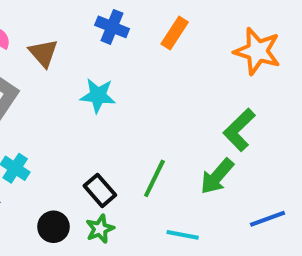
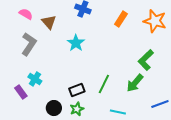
orange rectangle: (175, 33) -> (121, 19), moved
cyan star: (98, 96) -> (76, 43), turned 30
black rectangle: (100, 190) -> (77, 90), turned -70

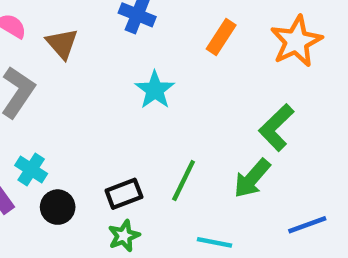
orange star: (155, 21) -> (296, 41), turned 30
cyan star: (76, 43) -> (155, 90), moved
black circle: (54, 108) -> (58, 207), moved

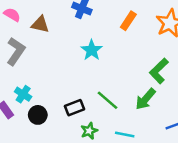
brown triangle: (62, 44) -> (40, 24), turned -36
green line: (184, 181) -> (108, 100), turned -75
green star: (124, 236) -> (89, 131), moved

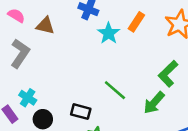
cyan star: (92, 50) -> (109, 33), moved
green line: (108, 100) -> (115, 90), moved
black rectangle: (74, 108) -> (81, 112), turned 36

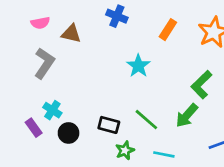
pink semicircle: (16, 16) -> (40, 23), turned 138
cyan star: (109, 33) -> (138, 66), moved
green line: (115, 90) -> (146, 120), moved

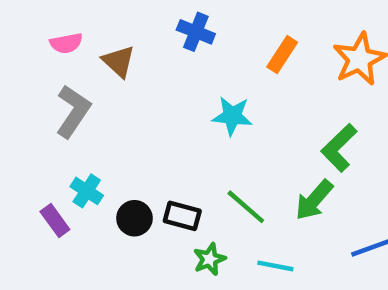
brown triangle: (71, 34) -> (119, 61), turned 30
cyan star: (138, 66) -> (232, 116), turned -30
black circle: (69, 133) -> (134, 218), moved

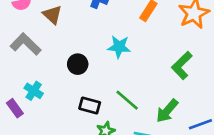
gray L-shape: (73, 111) -> (26, 44), turned -80
green arrow: (314, 200) -> (167, 111), moved
black circle: (134, 218) -> (78, 64), moved

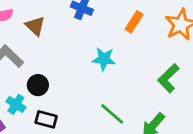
black circle: (78, 64) -> (38, 85), moved
black rectangle: (90, 106) -> (46, 119), moved

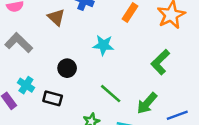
brown triangle: (35, 26) -> (56, 17), moved
black circle: (38, 85) -> (67, 68), moved

